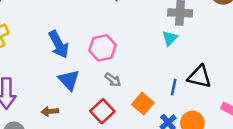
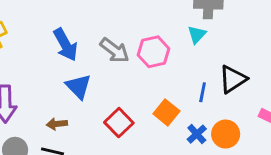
pink hexagon: (102, 48) -> (154, 52), moved
black triangle: (199, 77) -> (233, 79), turned -45
gray arrow: (113, 80) -> (115, 50), moved, size x1.5

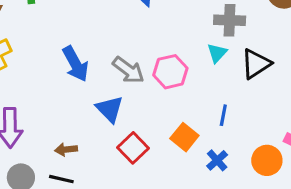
black triangle: (233, 79) -> (256, 64), moved
blue triangle: (78, 86) -> (110, 109), moved
orange circle: (226, 134) -> (267, 160), moved

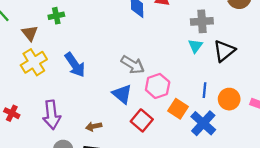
blue arrow: (75, 64) -> (75, 65), moved
pink hexagon: (170, 72) -> (158, 86), moved
blue cross: (217, 160) -> (203, 123), size x1.6
orange circle: (267, 160) -> (229, 99), moved

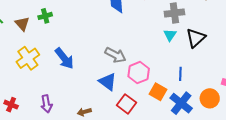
brown triangle: (30, 33) -> (22, 24), moved
orange circle: (229, 99) -> (210, 98), moved
purple arrow: (52, 115) -> (46, 104), size x0.7

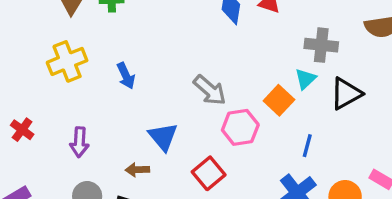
blue arrow: (64, 58) -> (126, 76), size x0.7
blue triangle: (108, 82) -> (163, 137), moved
orange square: (158, 92) -> (279, 100), moved

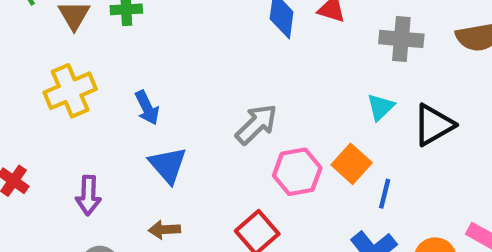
gray cross: (321, 45) -> (401, 39), moved
gray arrow: (210, 90) -> (256, 124), turned -84
orange square: (279, 100) -> (352, 164), moved
blue triangle: (163, 137) -> (168, 165), moved

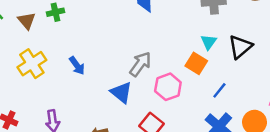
orange square: (352, 164) -> (196, 63), moved
blue triangle: (168, 165) -> (121, 93), moved
blue line: (385, 194) -> (219, 90), turned 35

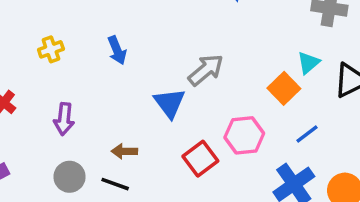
yellow cross: (32, 64) -> (51, 49), moved, size x0.6
pink hexagon: (168, 87) -> (244, 135), moved

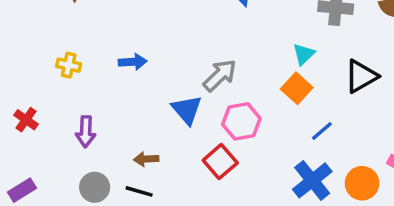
yellow cross: (51, 49) -> (69, 65), turned 35
blue arrow: (117, 50) -> (133, 62), turned -68
cyan triangle: (309, 63) -> (304, 54), moved
pink hexagon: (244, 135) -> (241, 121), moved

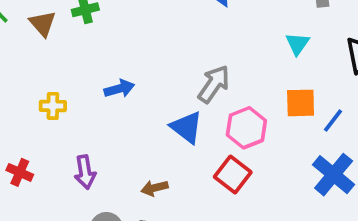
orange square: (297, 88) -> (301, 103), moved, turned -32

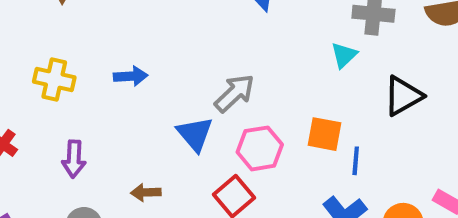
cyan triangle: (297, 44) -> (344, 55), moved
yellow cross: (53, 106) -> (54, 80), size x1.4
blue line: (333, 121) -> (356, 161), turned -45

